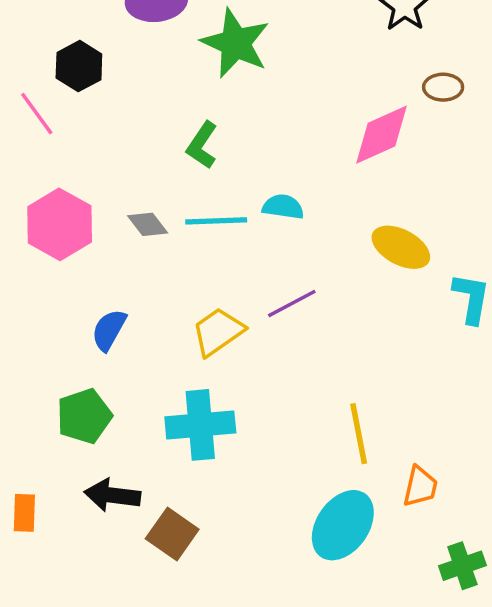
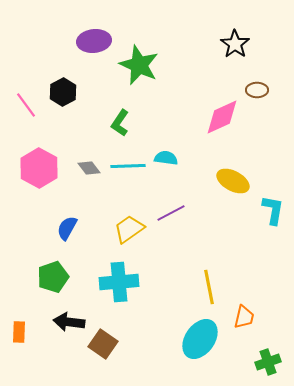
black hexagon: (79, 66) -> (63, 92), moved

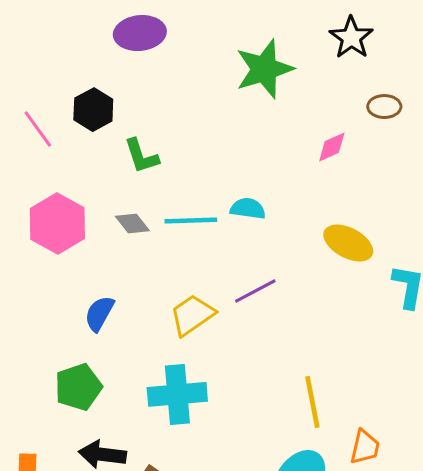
green star: (139, 65) -> (264, 69), moved, turned 30
pink diamond: (222, 117) -> (332, 147), size x0.6
green L-shape: (120, 123) -> (141, 156), moved, turned -52

